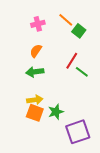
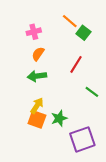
pink cross: (38, 24) -> (34, 32), moved
green line: (82, 72) -> (92, 92), moved
yellow arrow: (35, 100) -> (37, 106), turned -49

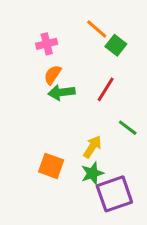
green arrow: (37, 76) -> (61, 92), moved
yellow arrow: (37, 106) -> (92, 147), moved
green star: (59, 118) -> (92, 173), moved

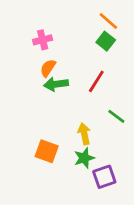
orange line: (97, 29) -> (108, 21), moved
yellow arrow: (92, 147) -> (84, 134), turned -45
purple square: (114, 194) -> (104, 177), size x0.7

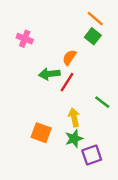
pink cross: (43, 40) -> (25, 39), moved, turned 35
orange semicircle: (48, 68) -> (69, 57), moved
red line: (96, 81) -> (67, 82), moved

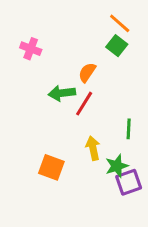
green line: (102, 102) -> (129, 129), turned 56
green star: (74, 139) -> (117, 166), moved
purple square: (92, 155) -> (129, 182), moved

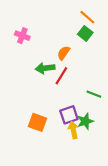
green line: (129, 129) -> (94, 94), turned -72
yellow arrow: (93, 148) -> (73, 130), moved
purple square: (129, 182) -> (69, 115), moved

